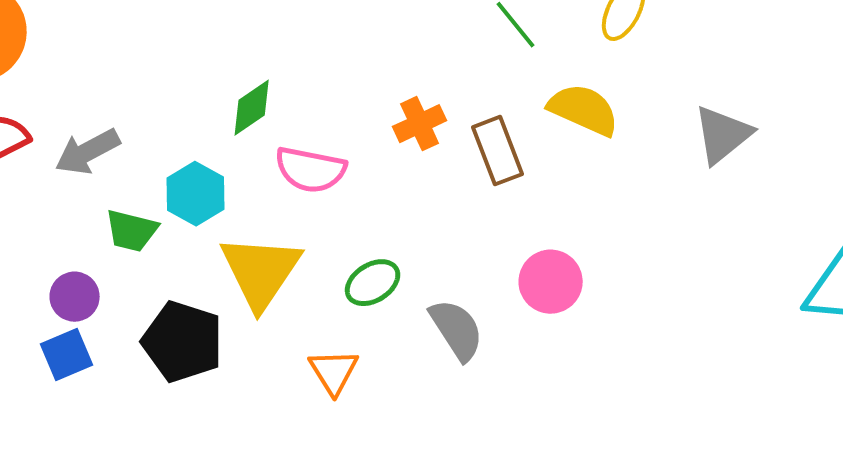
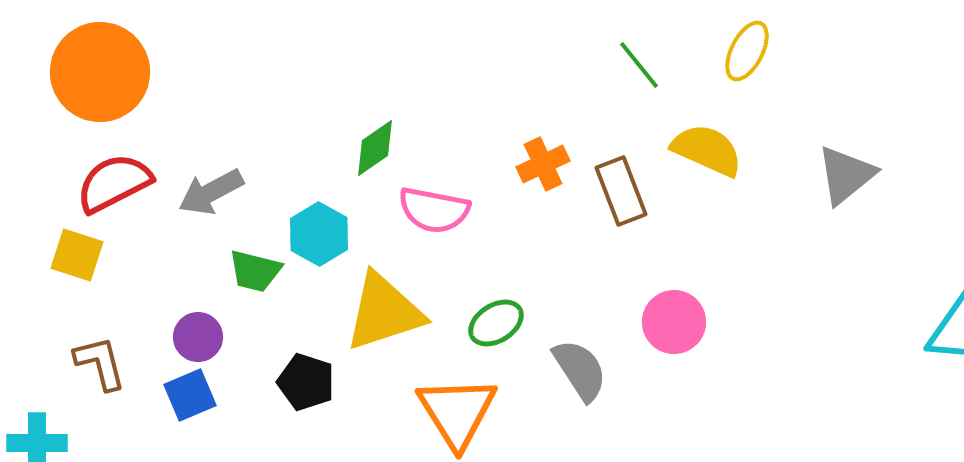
yellow triangle: (261, 272) -> (384, 312), turned 38
black pentagon: (183, 342) -> (306, 382), size x0.7
orange triangle: (334, 372) -> (457, 412), size x1.6

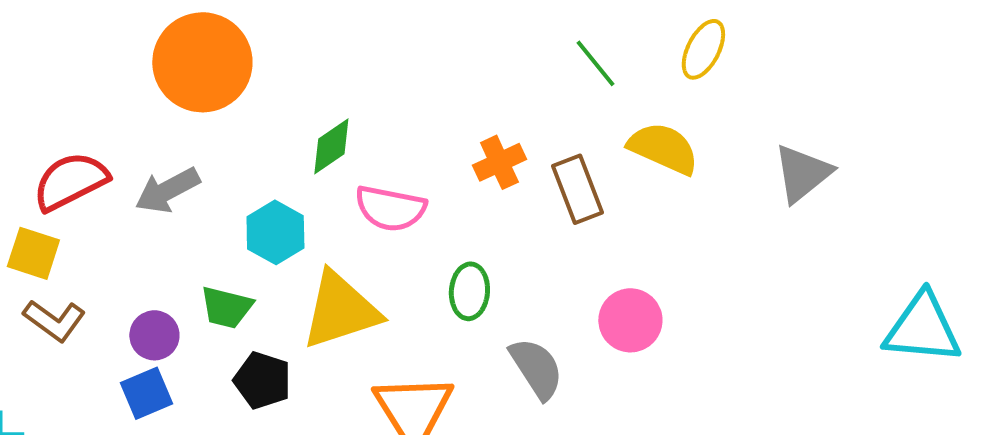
orange circle: (100, 72) -> (202, 62), moved
green trapezoid: (255, 271) -> (226, 307), moved
green ellipse: (496, 323) -> (469, 291), moved, turned -54
brown L-shape: (100, 363) -> (54, 320), moved, turned 140

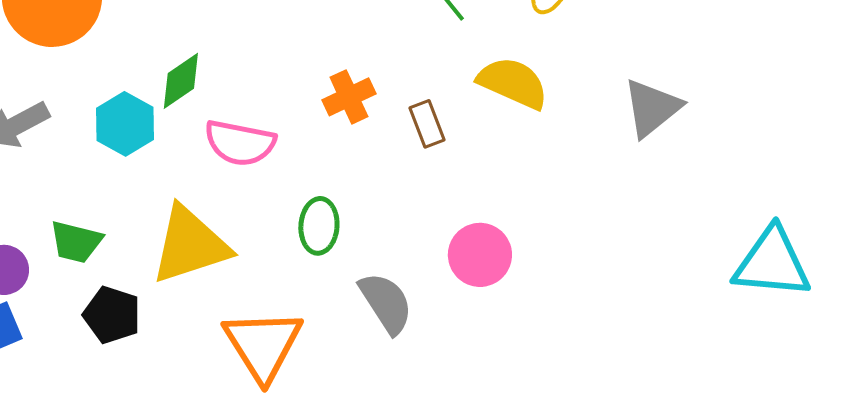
brown rectangle: (577, 189) -> (427, 124), size x0.7
cyan hexagon: (275, 232) -> (125, 124), moved

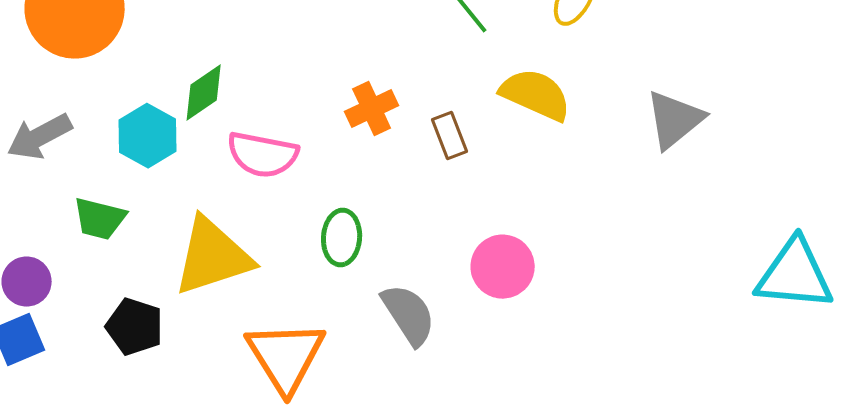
green trapezoid: (76, 242) -> (100, 219), moved

